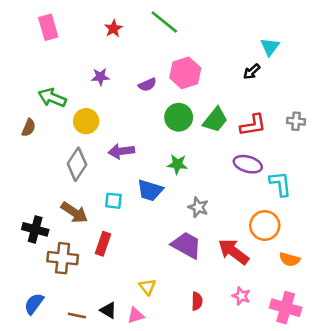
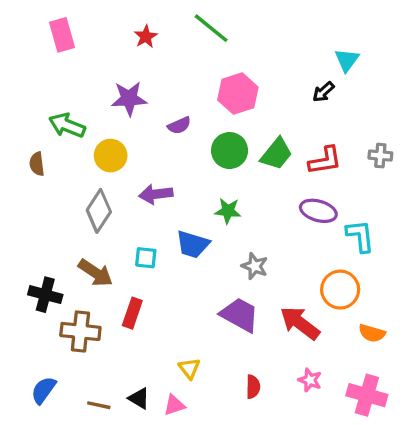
purple star: (100, 77) -> (129, 99), size x1.5
purple semicircle: (147, 85) -> (179, 125), moved
brown semicircle: (29, 128) -> (37, 164), turned 150

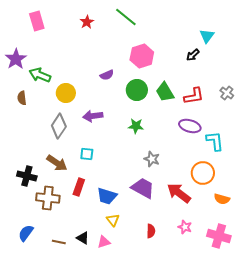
purple star: (129, 99) -> (16, 59), moved, turned -30
green trapezoid: (276, 154) -> (165, 92), turned 110
gray cross: (380, 156) -> (227, 93), turned 32
blue trapezoid: (193, 244) -> (107, 196), moved

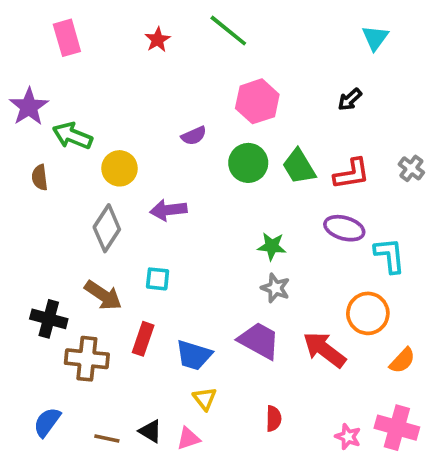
cyan triangle: (207, 36) -> (375, 38), moved
green star: (136, 126) -> (272, 246), moved
orange semicircle: (222, 199) -> (402, 361), turned -63
pink star: (185, 227) -> (348, 437), moved

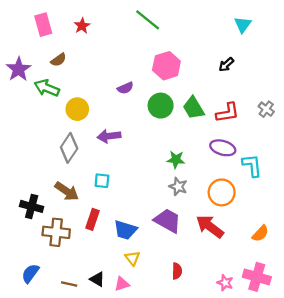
red star: (158, 40) -> (82, 26), moved
brown semicircle: (40, 177) -> (59, 60), moved, turned -119
orange circle: (368, 313) -> (222, 192), moved

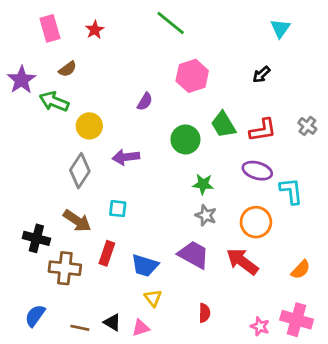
purple semicircle: (125, 88) -> (145, 102), turned -35
green circle: (161, 106) -> (185, 139), moved

